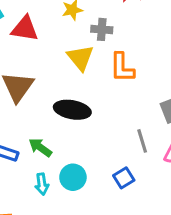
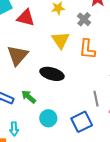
gray cross: (102, 29) -> (84, 19), moved, turned 32
blue square: (124, 178) -> (82, 122), size x1.5
cyan arrow: (42, 184) -> (14, 129), moved

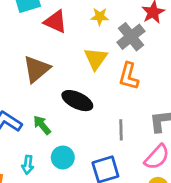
gray cross: (84, 19) -> (131, 37), size x1.5
gray line: (96, 99) -> (121, 130), moved
cyan arrow: (14, 129) -> (28, 165), moved

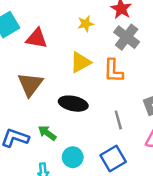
yellow star: (100, 17) -> (86, 24), moved
gray cross: (131, 37) -> (127, 37), moved
yellow triangle: (96, 59) -> (80, 62), turned 40

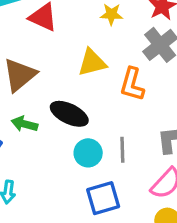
green arrow: (47, 133) -> (24, 124), moved, turned -36
cyan circle: (73, 157) -> (88, 153), moved

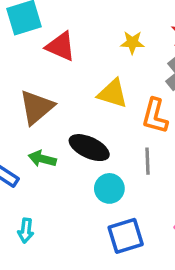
yellow triangle: (92, 63) -> (113, 93), turned 32
gray line: (122, 150) -> (148, 161), moved

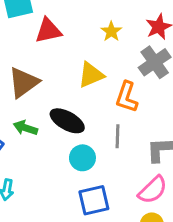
yellow star: (132, 42) -> (111, 31), turned 30
red triangle: (61, 46) -> (48, 31), turned -40
yellow triangle: (113, 93) -> (91, 75), turned -44

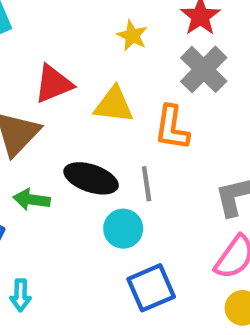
red triangle: (48, 31) -> (53, 84), moved
yellow triangle: (91, 75) -> (114, 105), turned 40
gray line: (117, 136) -> (147, 184), moved

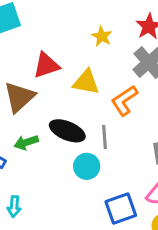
orange L-shape: (172, 128) -> (124, 100), turned 44
green arrow: (32, 200) -> (26, 142), turned -30
blue square: (151, 288) -> (121, 209), moved

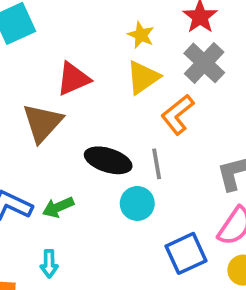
yellow triangle: (86, 82) -> (143, 77), moved, turned -40
green arrow: (26, 142) -> (58, 207), moved

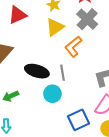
red triangle: (73, 79) -> (17, 15), moved

